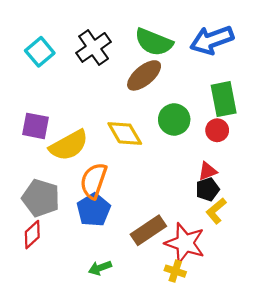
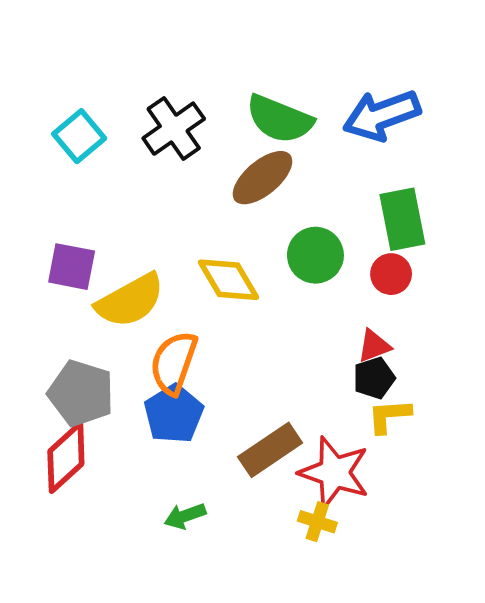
yellow L-shape: (216, 211) -> (389, 416), turned 36
red diamond: (32, 235) -> (66, 457), size x1.4

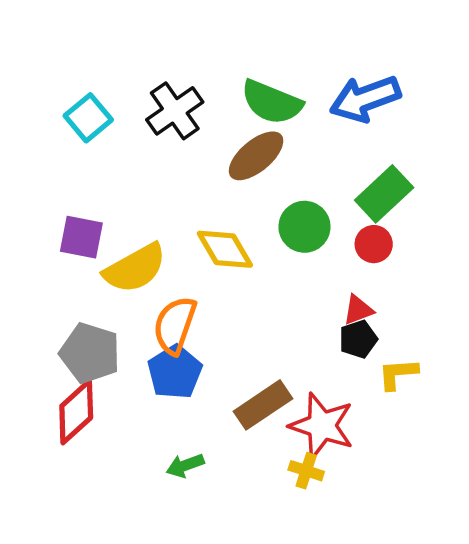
green rectangle: (402, 219) -> (384, 194), turned 58
yellow L-shape: (389, 416) -> (398, 374), moved

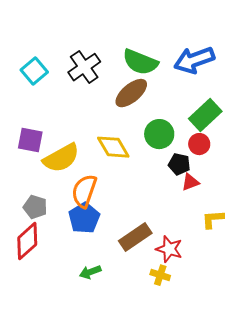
black pentagon: (358, 339) -> (179, 164), moved, turned 30
gray pentagon: (90, 353) -> (35, 207), size x0.7
red star: (322, 426) -> (169, 249), size x0.7

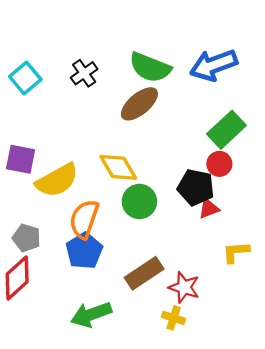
black cross: (84, 67) -> (84, 73), size x0.7
green circle: (159, 134) -> (139, 201), moved
black pentagon: (179, 164) -> (196, 187), size x1.4
green arrow: (90, 272) -> (91, 314), size x1.6

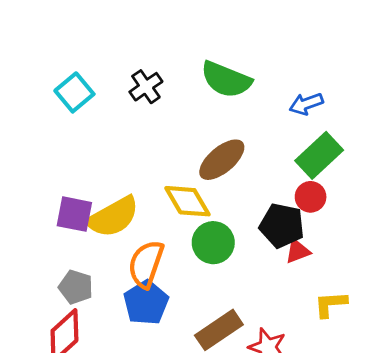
blue arrow: (214, 65) -> (306, 104), moved, size x0.6
brown ellipse: (139, 104) -> (222, 160), moved
purple square: (21, 159) -> (74, 214), moved

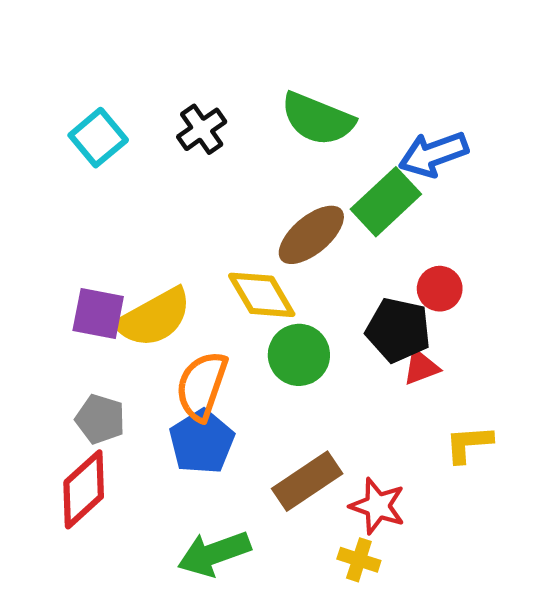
blue arrow: (306, 104) -> (433, 154), size x1.4
green rectangle: (319, 155) -> (386, 202), moved

